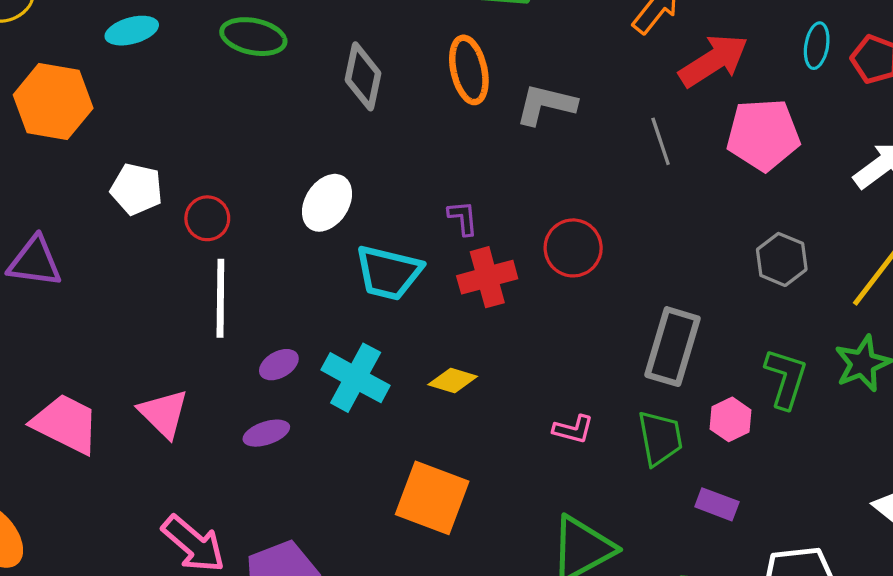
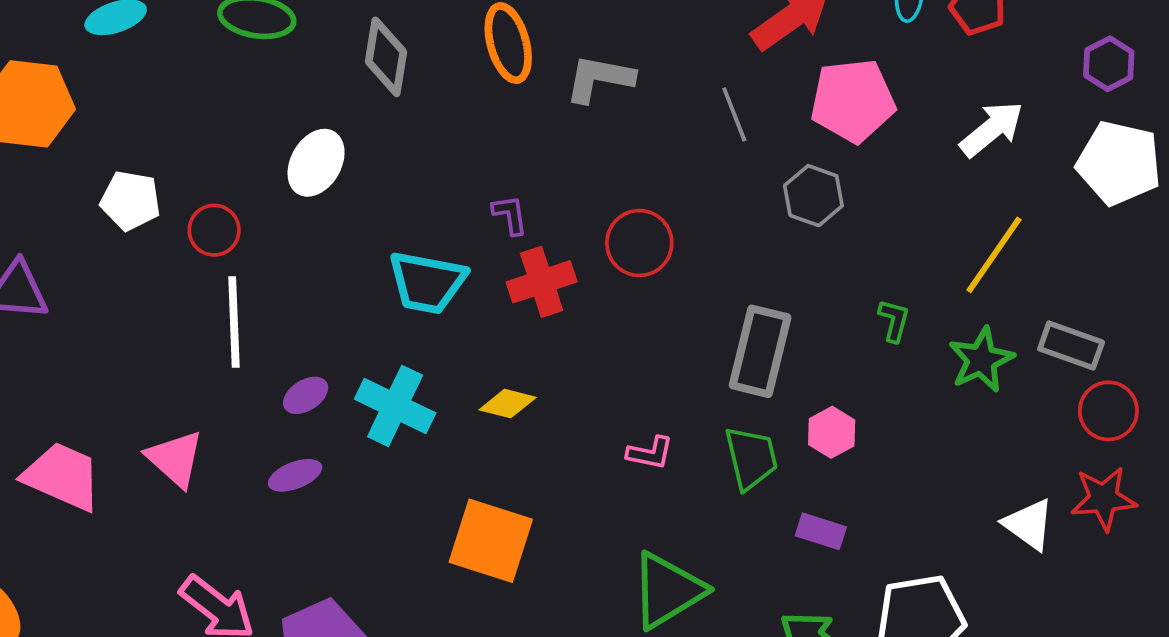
white ellipse: (327, 203) -> (316, 163), moved
gray hexagon: (782, 259) -> (813, 196), moved
green L-shape: (786, 378) -> (894, 321), moved, size x0.6

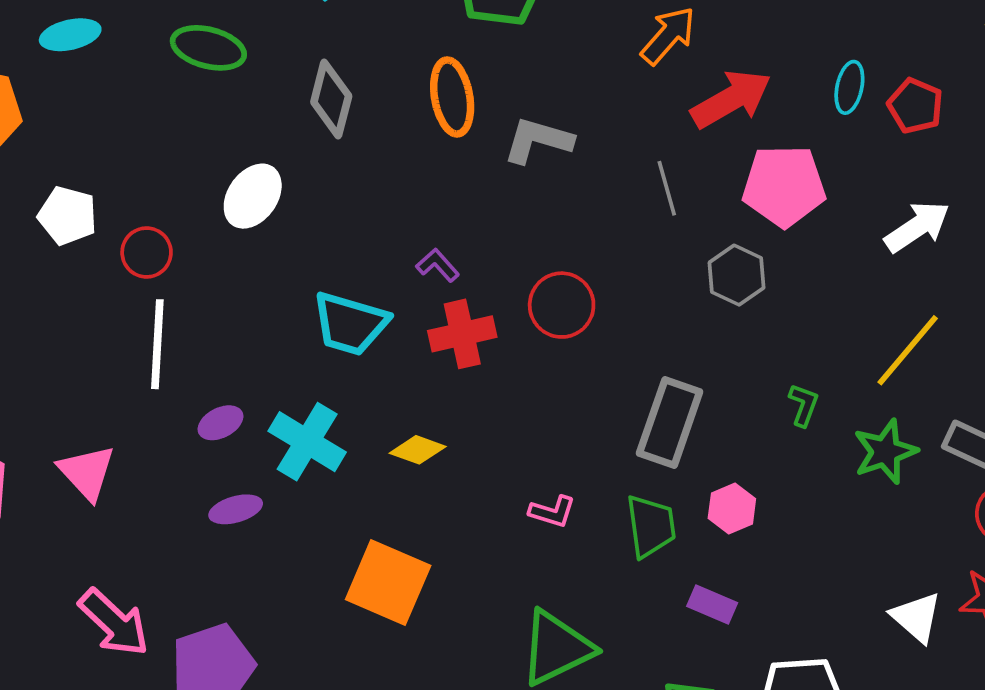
purple L-shape: (510, 215) -> (438, 265), turned -39
purple ellipse: (295, 475) -> (236, 509), moved

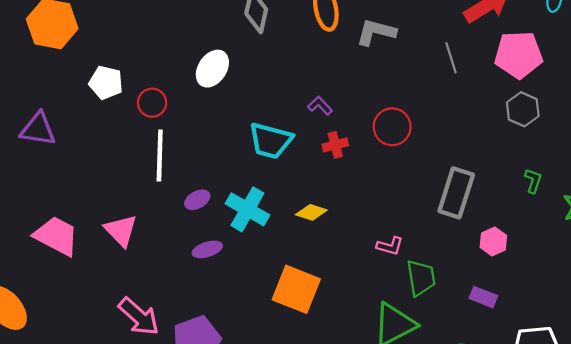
gray hexagon: (737, 275) -> (523, 109), moved
red cross: (462, 334) -> (335, 145), size x0.7
green trapezoid: (651, 526) -> (421, 278), moved

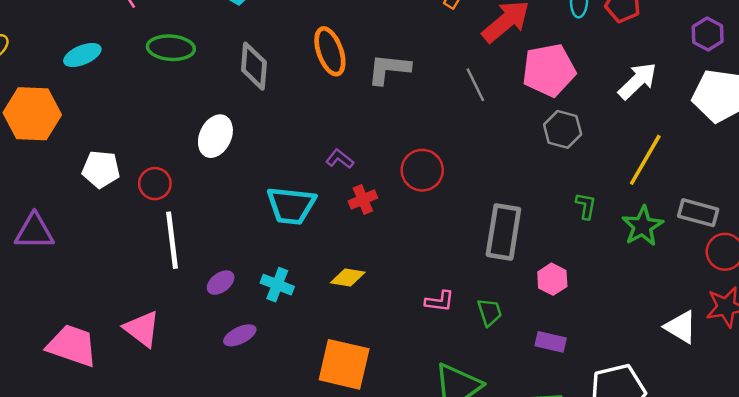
cyan cross: (247, 209) -> (277, 285), size x0.7
green trapezoid: (421, 278) -> (490, 312), moved, size x0.7

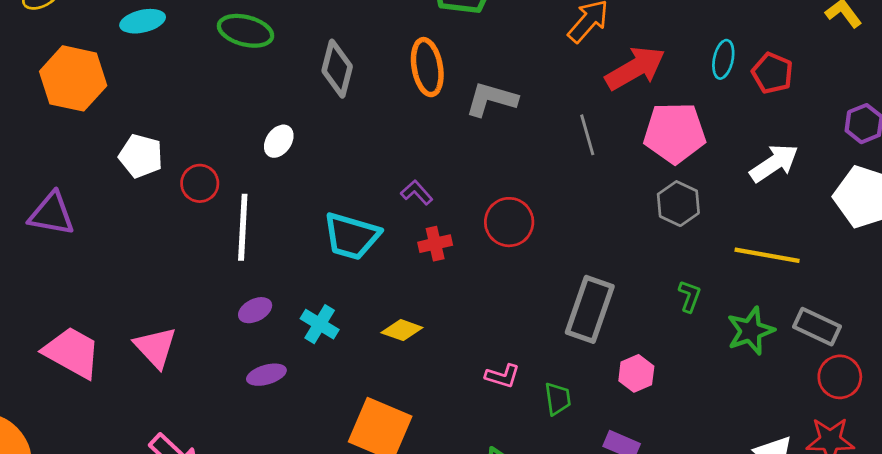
white ellipse: (215, 136) -> (279, 141), size x0.7
yellow line: (645, 160) -> (767, 255), turned 60
white line: (172, 240) -> (243, 227), moved

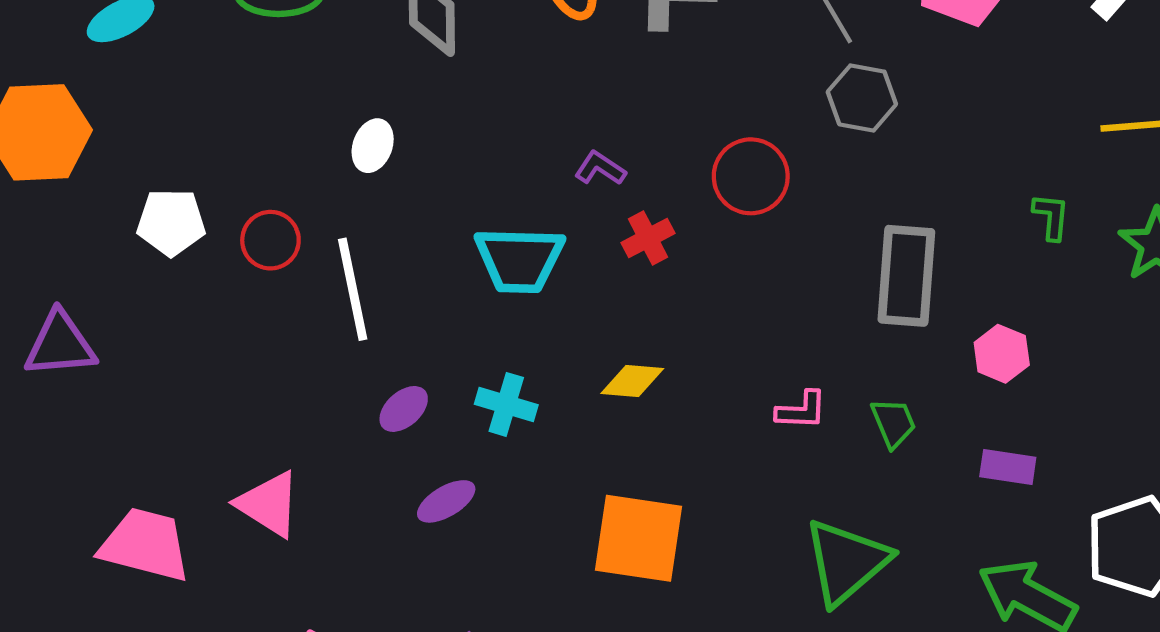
gray hexagon: (678, 204) -> (862, 98), moved

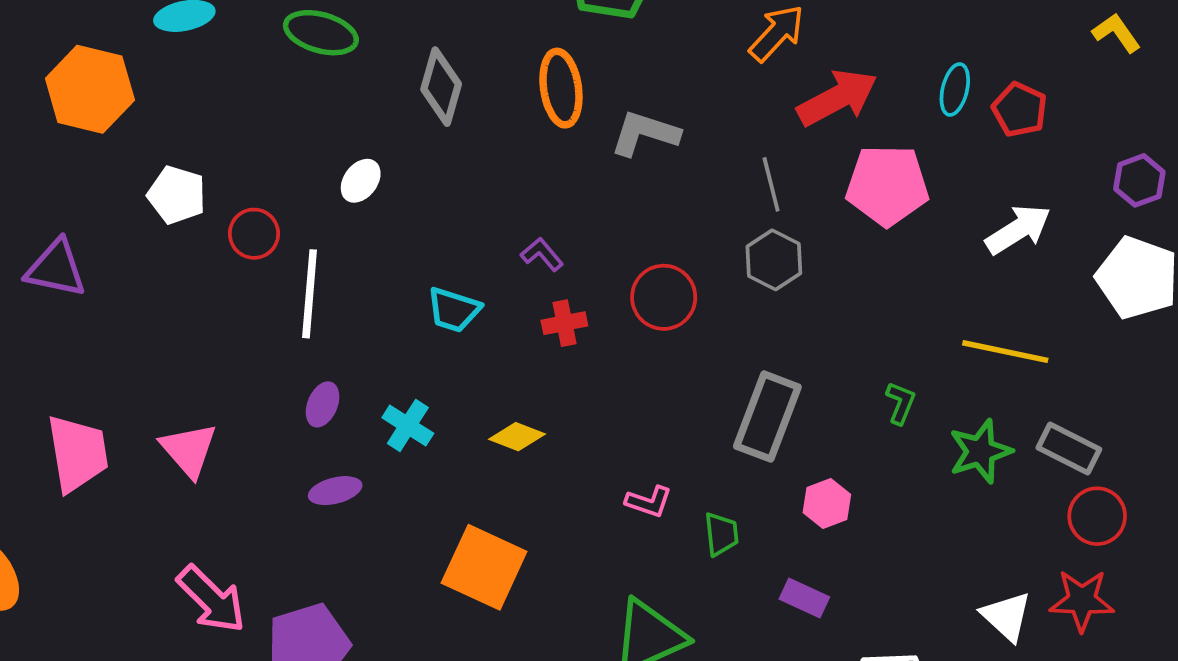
cyan trapezoid: (519, 260) -> (454, 310), size x0.7
purple ellipse: (404, 409) -> (323, 404), turned -42
pink trapezoid: (145, 545) -> (78, 453), turned 50

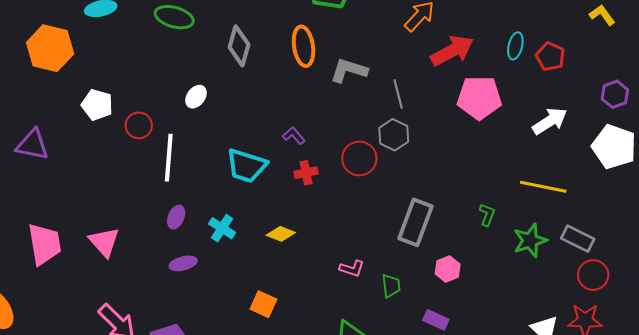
gray line: (771, 184) -> (398, 94), moved
gray hexagon: (774, 260) -> (394, 135), moved
cyan trapezoid: (454, 310) -> (246, 166), size x1.4
orange square: (484, 567) -> (263, 304), size x0.6

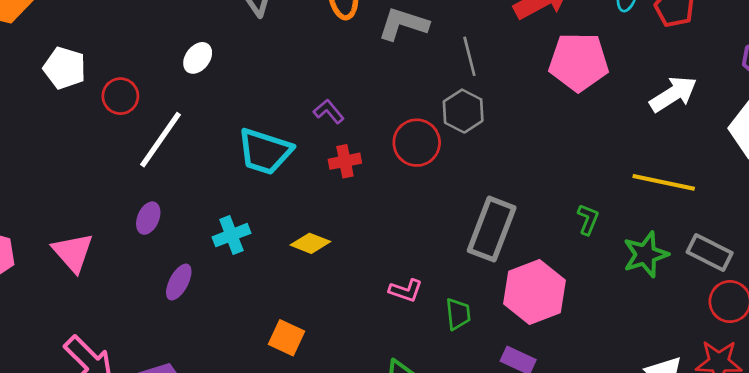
white line: (169, 158) -> (161, 140), turned 30
purple ellipse: (176, 217) -> (148, 218), moved
cyan cross: (222, 228) -> (231, 235), turned 36
purple ellipse: (183, 263) -> (179, 282), turned -48
pink hexagon: (448, 269) -> (534, 292), size x1.8

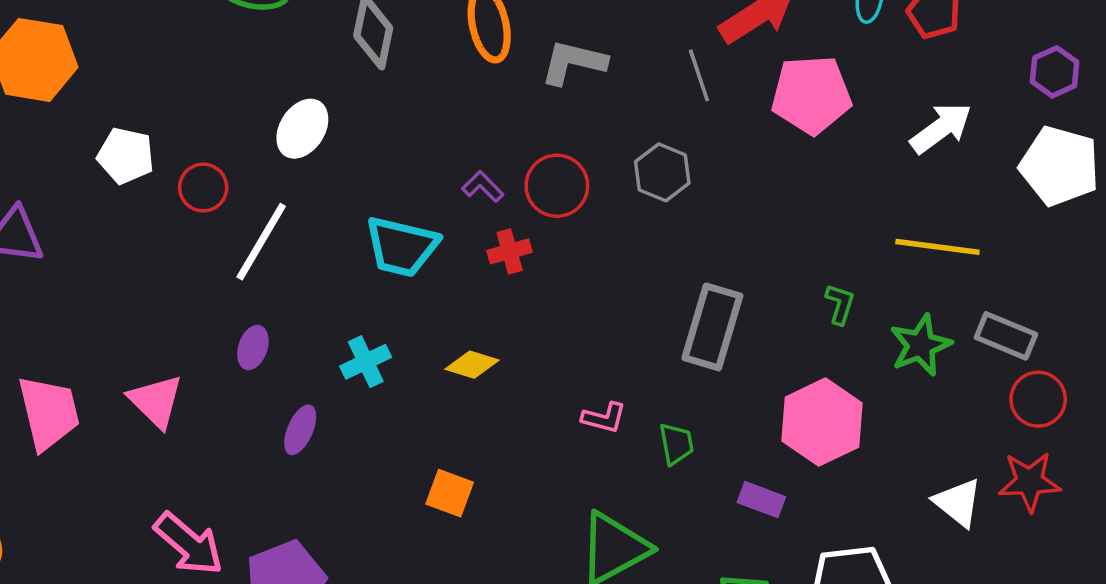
gray line: (469, 56) -> (699, 75), moved
white ellipse: (198, 58) -> (302, 129), size x1.4
red circle: (417, 143) -> (557, 186), moved
pink hexagon: (534, 292) -> (822, 422), moved

